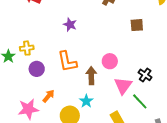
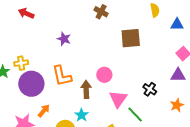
brown square: (137, 25) -> (131, 38), size x1.5
purple circle: (37, 69) -> (31, 84), size x1.6
black cross: (145, 75) -> (150, 89), moved

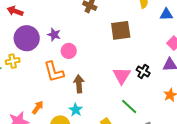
pink circle: (104, 75) -> (69, 51), moved
purple circle: (31, 84) -> (27, 38), moved
black cross: (150, 89) -> (143, 72), moved
pink triangle: (118, 99) -> (122, 76), moved

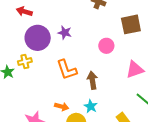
pink circle: (69, 51) -> (106, 46), moved
pink triangle: (122, 76) -> (135, 70), turned 42
orange arrow: (38, 107) -> (62, 107), moved, turned 72

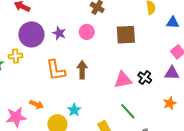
pink circle: (106, 46) -> (87, 32), moved
brown arrow: (92, 80) -> (82, 70), moved
orange arrow: (62, 107) -> (37, 104), moved

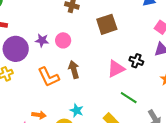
pink circle: (87, 32) -> (63, 40), moved

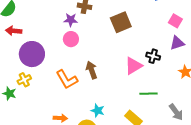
purple star: (42, 40) -> (71, 20), moved
pink circle: (63, 40) -> (71, 39), moved
green line: (129, 98) -> (148, 94), turned -30

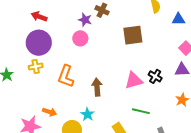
red arrow: (14, 31) -> (39, 17), moved
brown arrow: (92, 70) -> (97, 87), moved
orange L-shape: (67, 79) -> (66, 76), turned 35
yellow cross: (24, 80) -> (36, 66), moved

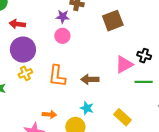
brown arrow: (97, 87) -> (90, 79), turned -72
green line: (141, 111) -> (144, 82), moved

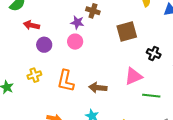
purple circle: (23, 50) -> (44, 45), moved, size x0.6
black cross: (144, 56) -> (154, 54), moved

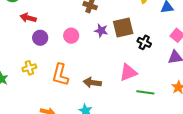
purple star: (77, 22) -> (101, 31), moved
black cross: (154, 54) -> (144, 42), moved

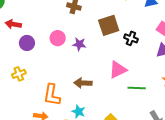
purple star: (101, 31) -> (79, 44), moved
orange L-shape: (60, 75) -> (52, 95), moved

